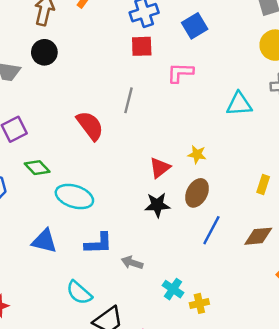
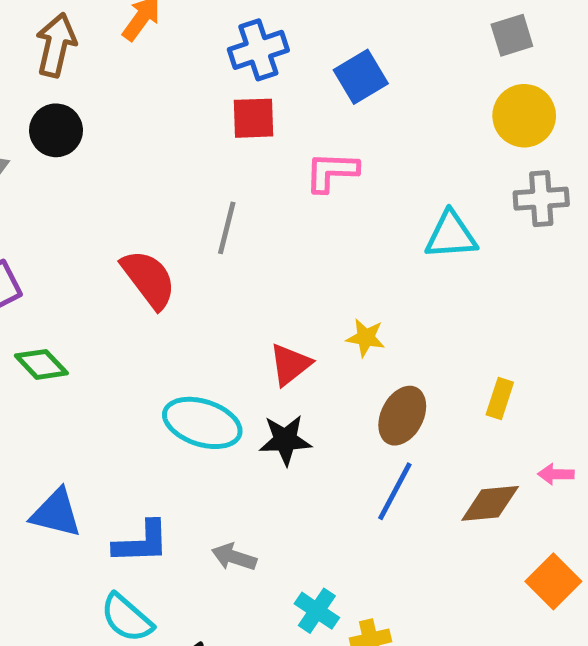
brown ellipse: (197, 193) -> (402, 416), moved
cyan ellipse: (74, 197) -> (202, 423), moved
blue L-shape: (98, 243) -> (141, 542), moved

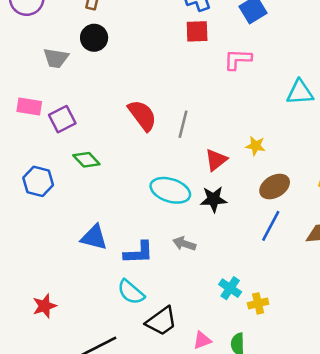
gray line: (227, 228) -> (183, 124), moved
brown ellipse: (402, 416) -> (275, 186), turned 32
gray arrow: (234, 557) -> (184, 244), moved

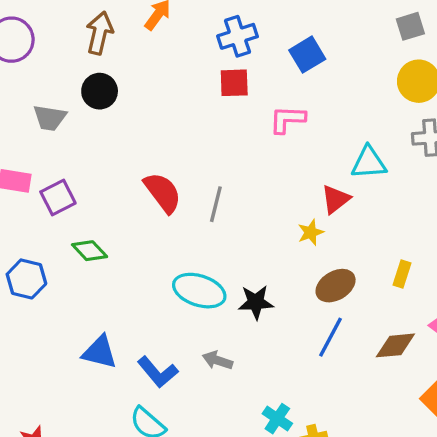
yellow star: (256, 146) -> (311, 232), turned -30
red triangle: (216, 160) -> (336, 199), moved
blue L-shape: (139, 253) -> (158, 372), turned 52

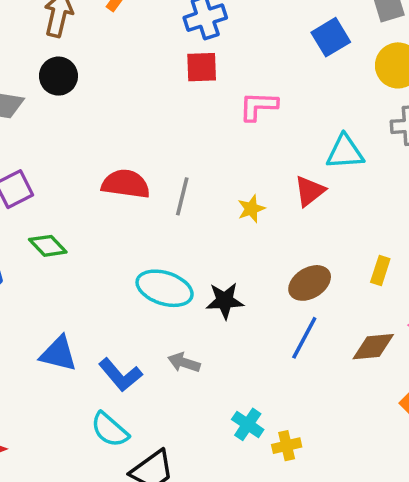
blue square: (307, 55) -> (331, 37), moved
red semicircle: (163, 193) -> (126, 184), turned -45
yellow star: (311, 232) -> (251, 209), moved

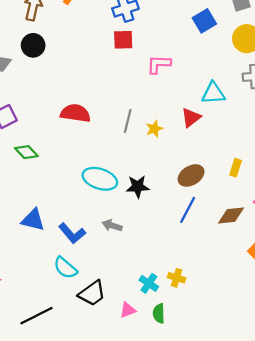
gray line: (182, 196) -> (128, 121), moved
cyan cross: (248, 424) -> (149, 283), moved
yellow cross: (287, 446) -> (177, 278), turned 30

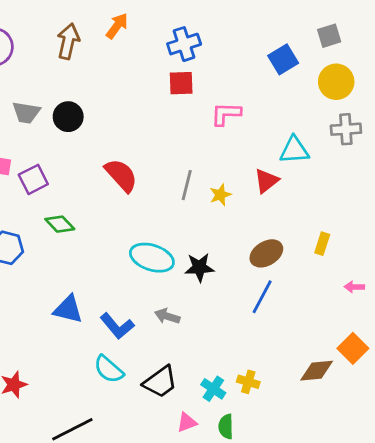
black circle: (33, 45) -> (68, 117), moved
red semicircle: (75, 113) -> (121, 175), turned 40
brown diamond: (231, 215) -> (317, 371), moved
black trapezoid: (92, 293) -> (160, 382), moved

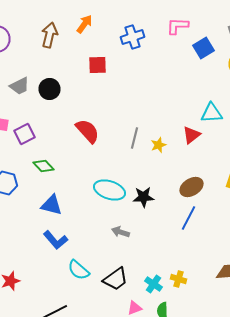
red square: (181, 83) -> (98, 65), moved
gray trapezoid: (26, 112) -> (20, 86), turned -35
pink L-shape: (226, 114) -> (178, 26), moved
blue triangle: (68, 309) -> (52, 205), moved
blue L-shape: (117, 326) -> (56, 240), moved

